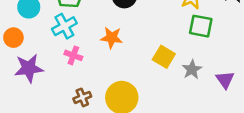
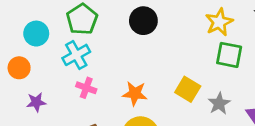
orange star: (112, 38) -> (135, 94), moved
purple star: (29, 68) -> (36, 102), size x0.6

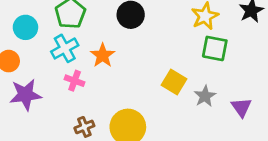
orange star: (135, 94) -> (103, 55), moved, turned 30
purple star: (36, 102) -> (25, 95), size x1.6

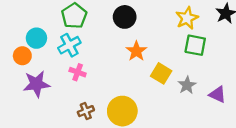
cyan circle: (25, 27) -> (36, 38), moved
orange star: (103, 55) -> (136, 51), moved
purple triangle: (241, 107) -> (218, 95), turned -30

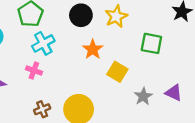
yellow star: (187, 18) -> (116, 16), moved
cyan cross: (69, 45) -> (43, 43), moved
gray star: (187, 85) -> (143, 96), moved

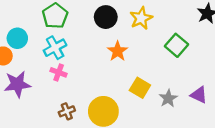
cyan cross: (43, 43) -> (55, 48), moved
green square: (151, 43) -> (176, 45), turned 30
yellow square: (117, 72) -> (140, 88), moved

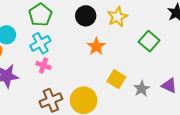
brown cross: (67, 111) -> (51, 100), size x1.5

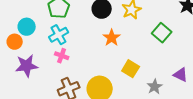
gray star: (142, 89) -> (155, 87), moved

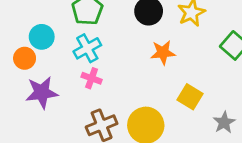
orange star: (112, 38) -> (163, 53), turned 30

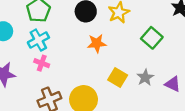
gray star: (224, 122) -> (145, 77), moved

